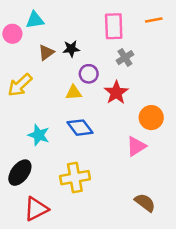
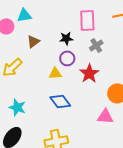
black star: (71, 49) -> (66, 38), moved
cyan star: (39, 135) -> (17, 107), moved
pink triangle: (136, 146) -> (105, 116), turned 36

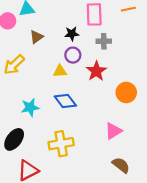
gray cross: (96, 45) -> (104, 41), turned 32
cyan star: (17, 107) -> (30, 107), moved, turned -30
pink triangle: (105, 116) -> (113, 131), moved, turned -36

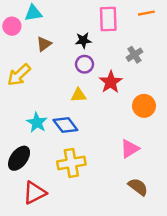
gray cross: (104, 41) -> (134, 55), moved, turned -32
yellow triangle: (60, 71) -> (79, 95), moved
blue diamond: (65, 101) -> (65, 125), moved
cyan star: (30, 107) -> (37, 123), turned -30

